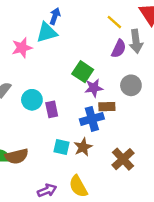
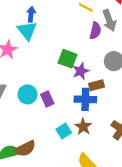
cyan triangle: (47, 32) -> (27, 31), turned -40
blue cross: (92, 119) -> (85, 99), turned 30
cyan square: (61, 147) -> (64, 131), turned -32

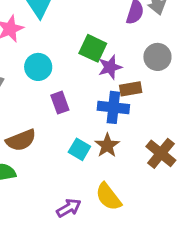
cyan circle: (27, 94) -> (38, 67), moved
cyan square: (64, 131) -> (79, 149), turned -32
brown semicircle: (25, 149) -> (21, 140), moved

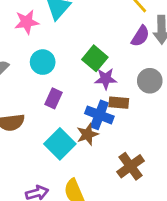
purple rectangle: (60, 103) -> (53, 98), turned 30
brown star: (107, 145) -> (87, 134), moved
cyan square: (79, 149) -> (60, 144), size x1.5

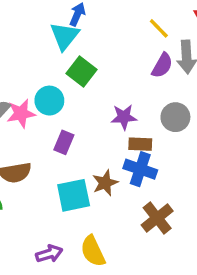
pink star: (27, 22) -> (21, 113), moved
green square: (95, 58) -> (82, 71), moved
blue cross: (99, 115) -> (140, 169), moved
cyan square: (60, 144) -> (74, 195), turned 36

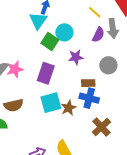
cyan circle: (49, 101) -> (64, 32), moved
purple star: (124, 117) -> (76, 57), moved
purple rectangle: (64, 142) -> (46, 73), moved, size x1.5
cyan square: (74, 195) -> (51, 103), moved

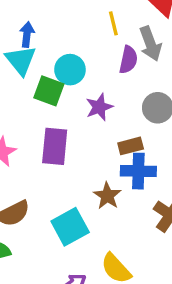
yellow line: (95, 12) -> (113, 23), turned 48
cyan square: (51, 103) -> (70, 227), moved

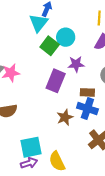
purple rectangle: (55, 146) -> (56, 81), moved
cyan square: (70, 227) -> (31, 147), moved

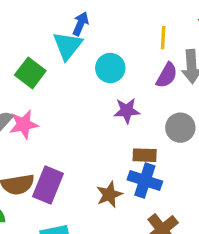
green square: (50, 46) -> (30, 73), moved
purple rectangle: (56, 81) -> (48, 185), moved

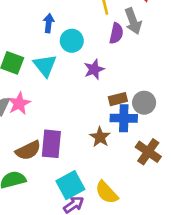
blue arrow: (80, 24) -> (49, 23), moved
cyan triangle: (68, 46) -> (45, 65), moved
gray circle: (180, 128) -> (144, 103), moved

